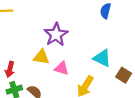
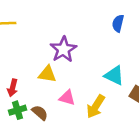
pink triangle: (62, 68) -> (67, 98), moved

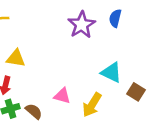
purple star: (63, 49) -> (82, 25), moved
yellow triangle: (47, 74) -> (16, 58), moved

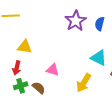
blue semicircle: (115, 18) -> (100, 24), moved
pink triangle: (62, 96) -> (53, 70), moved

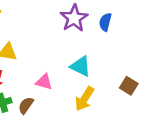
cyan triangle: (99, 58) -> (81, 66), moved
brown semicircle: (39, 88) -> (26, 105), turned -96

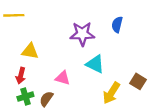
purple star: (74, 18) -> (82, 34), moved, turned 30
yellow arrow: (84, 99) -> (111, 93), moved

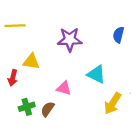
purple star: (82, 34) -> (70, 39), moved
red arrow: (21, 76) -> (13, 78), moved

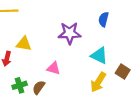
purple star: (70, 39) -> (70, 33), moved
cyan triangle: (96, 74) -> (99, 56), moved

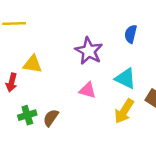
purple star: (70, 33) -> (89, 51), turned 30
pink triangle: (54, 68) -> (87, 90), moved

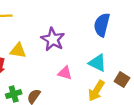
blue semicircle: (131, 34) -> (102, 25), size x1.5
purple star: (89, 51) -> (53, 39), moved

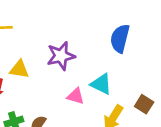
purple star: (53, 39) -> (61, 56), turned 30
cyan triangle: (97, 63) -> (101, 84), moved

